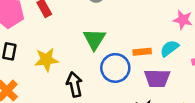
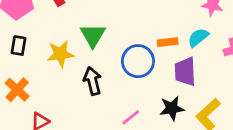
green triangle: (94, 39) -> (93, 35), moved
purple trapezoid: (157, 78) -> (185, 72), turned 88

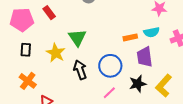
cyan semicircle: (198, 37) -> (151, 32), turned -147
yellow star: (60, 54) -> (56, 53), turned -30
blue circle: (138, 61) -> (110, 66), moved

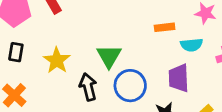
orange rectangle: (130, 37) -> (165, 27), moved
green triangle: (77, 38) -> (109, 56), moved

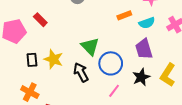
black rectangle: (16, 52) -> (32, 60), moved

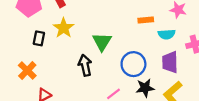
purple trapezoid: (144, 49) -> (170, 62), moved
yellow star: (54, 59) -> (64, 28), moved
blue circle: (111, 63) -> (133, 64), moved

